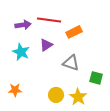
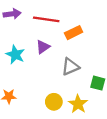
purple arrow: (23, 25) -> (12, 14), moved
gray triangle: (71, 63) -> (70, 67), turned -42

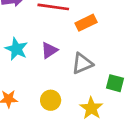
purple triangle: (43, 47) -> (49, 50), moved
yellow circle: (54, 102) -> (51, 100), moved

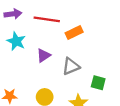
cyan star: (16, 49) -> (16, 41), moved

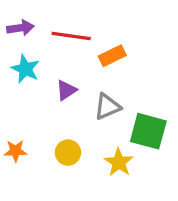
green square: (98, 83) -> (148, 131), size x1.6

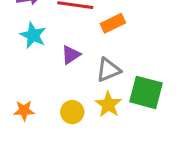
yellow star: (119, 162) -> (108, 105), moved

